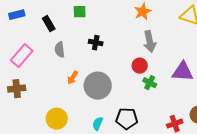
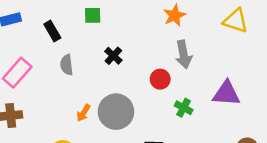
black cross: (96, 43) -> (113, 56), turned 32
red circle: (140, 66) -> (160, 79), moved
orange arrow: (73, 78) -> (83, 113), moved

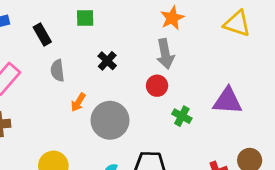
gray arrow: (184, 54) -> (165, 54), moved
orange arrow: (83, 113) -> (78, 102), moved

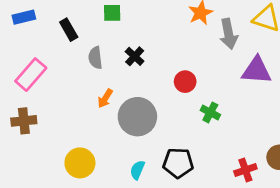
gray arrow: (165, 54) -> (229, 34), moved
gray semicircle: (57, 70) -> (95, 58), moved
purple triangle: (228, 101) -> (257, 70), moved

